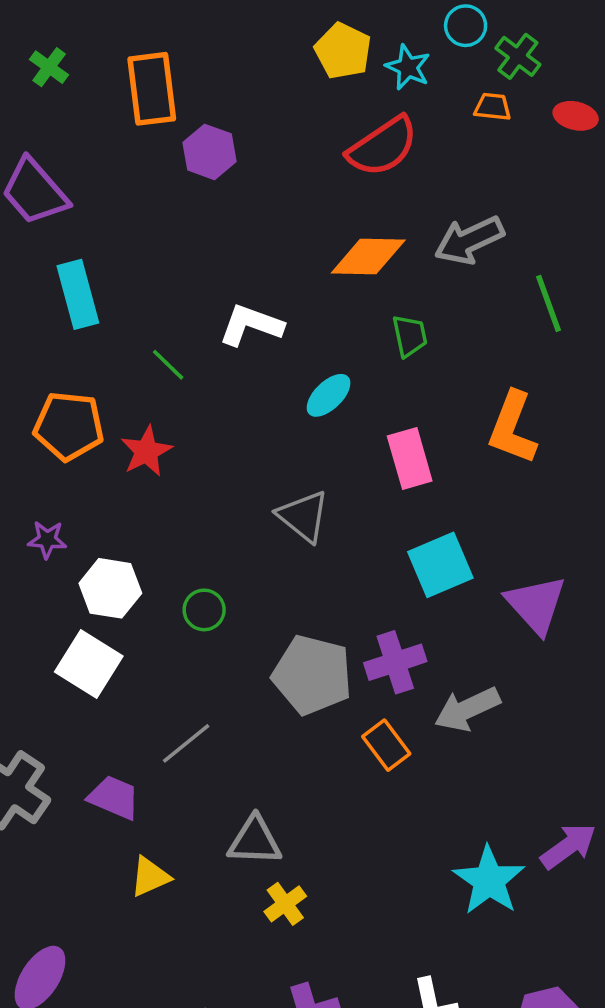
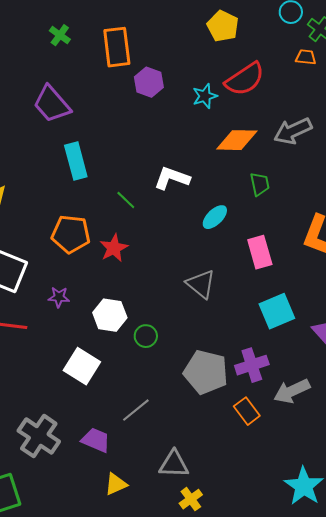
cyan star: (408, 67) -> (205, 96), moved, turned 30
white hexagon: (110, 588) -> (110, 315), moved

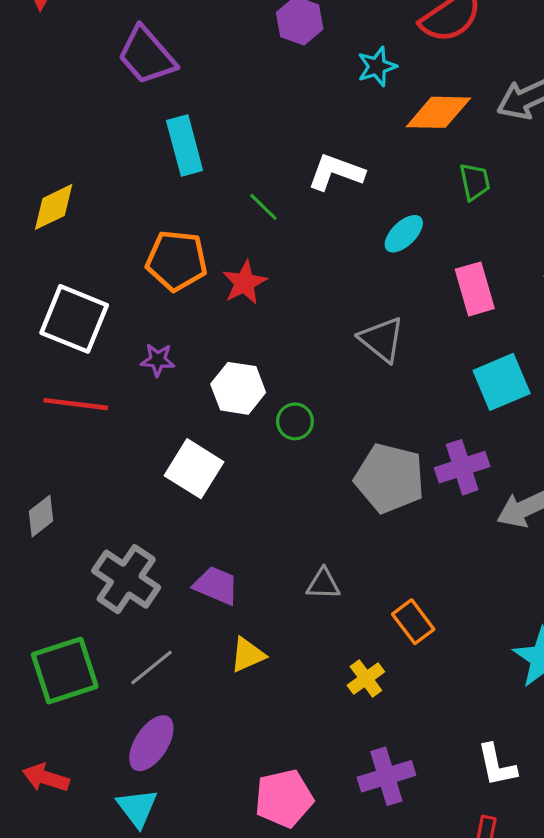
cyan star: (205, 96) -> (377, 67), moved
gray line: (136, 410) -> (151, 667), moved
orange rectangle: (247, 411) -> (413, 622), moved
gray triangle: (174, 464) -> (323, 584), moved, size x0.7

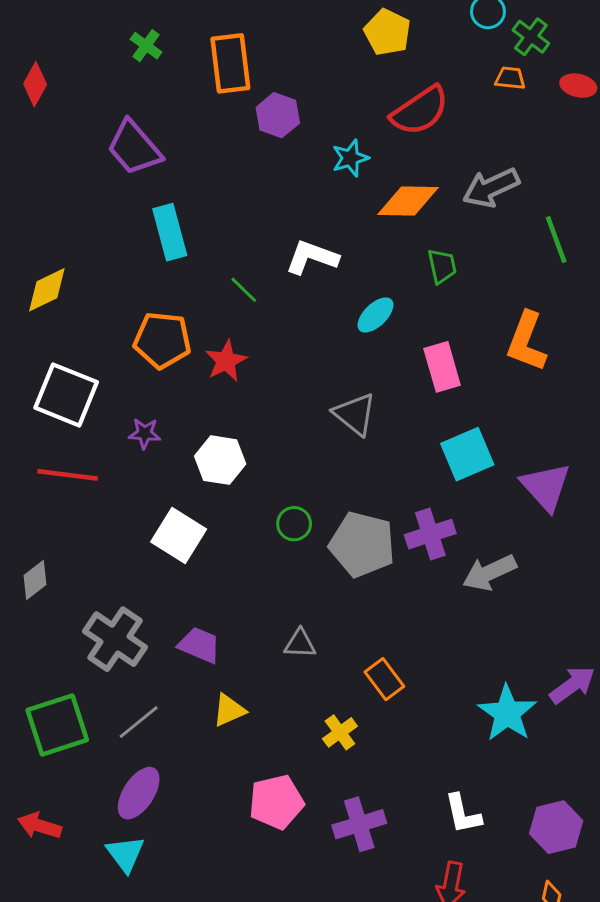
green circle: (295, 421) -> (294, 524), moved
pink pentagon: (284, 798) -> (276, 802), moved

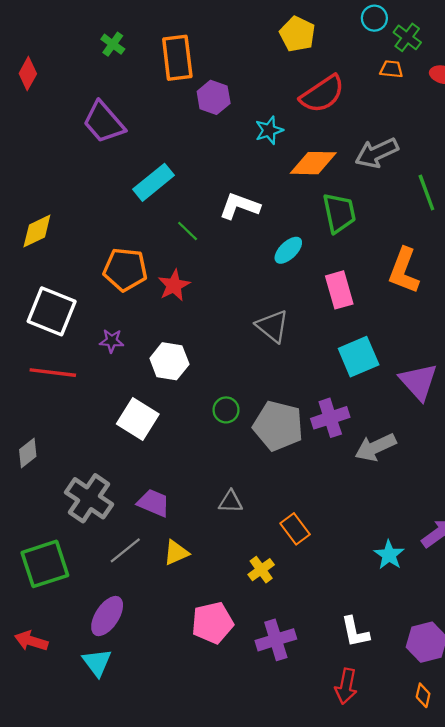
cyan rectangle: (170, 232) -> (154, 182), moved, turned 66
green trapezoid: (442, 266) -> (339, 213), size x1.5
cyan star: (507, 713) -> (389, 555), size x0.7
gray line: (139, 722) -> (125, 550), moved

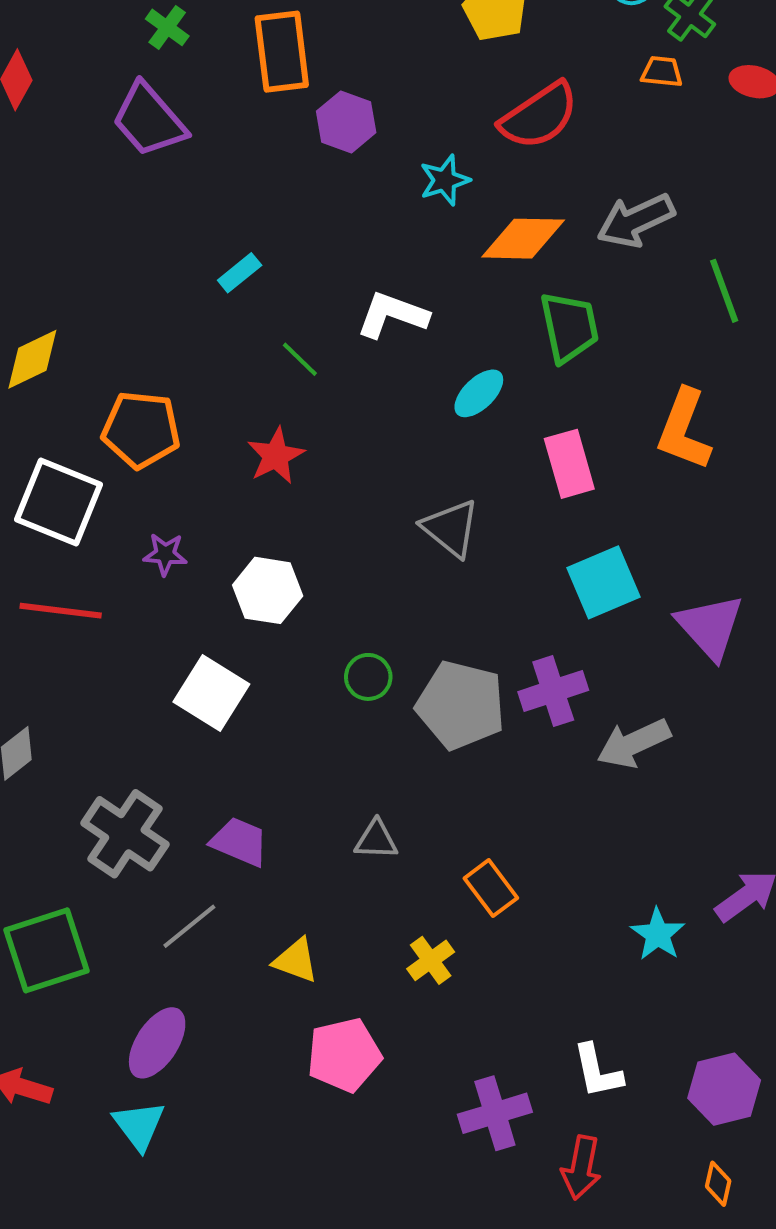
purple trapezoid: (104, 122) -> (149, 120), moved
cyan rectangle: (154, 182) -> (240, 273), size x0.6
orange pentagon: (125, 270) -> (141, 430), moved
yellow triangle: (176, 553) -> (296, 960), moved, turned 44
purple cross: (276, 640) -> (495, 1113), moved

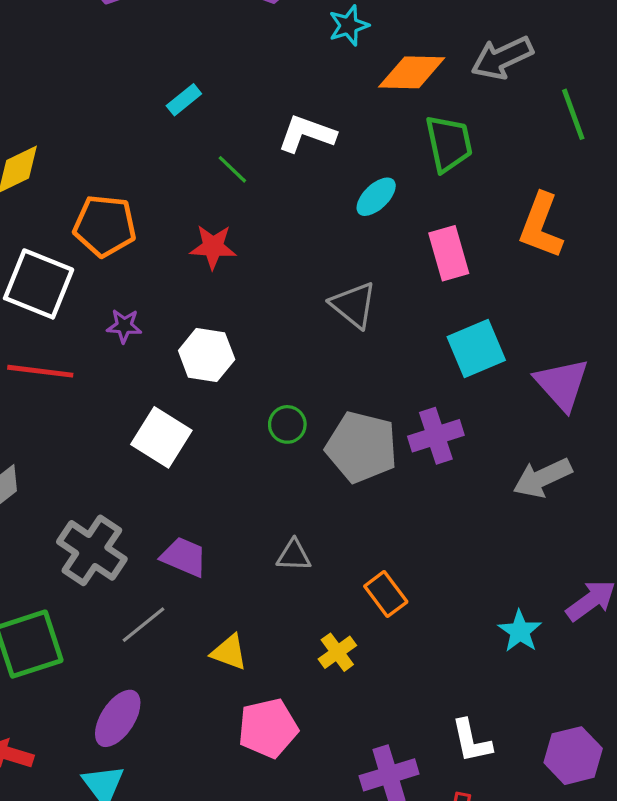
red star: (276, 456) -> (213, 247), turned 30
gray arrow: (634, 743) -> (542, 478), moved

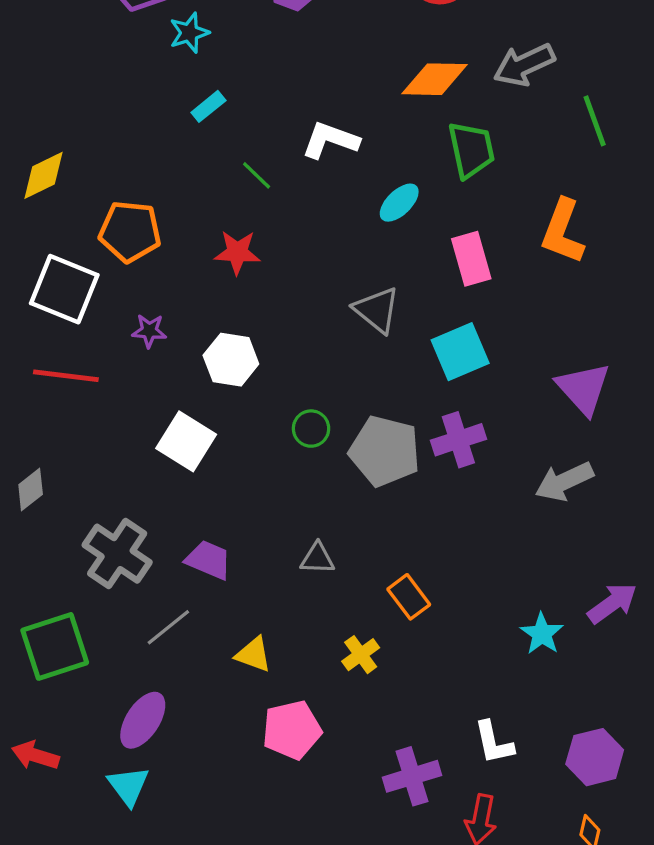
cyan star: (349, 26) -> (189, 33), moved
cyan square: (476, 349) -> (460, 352), moved

